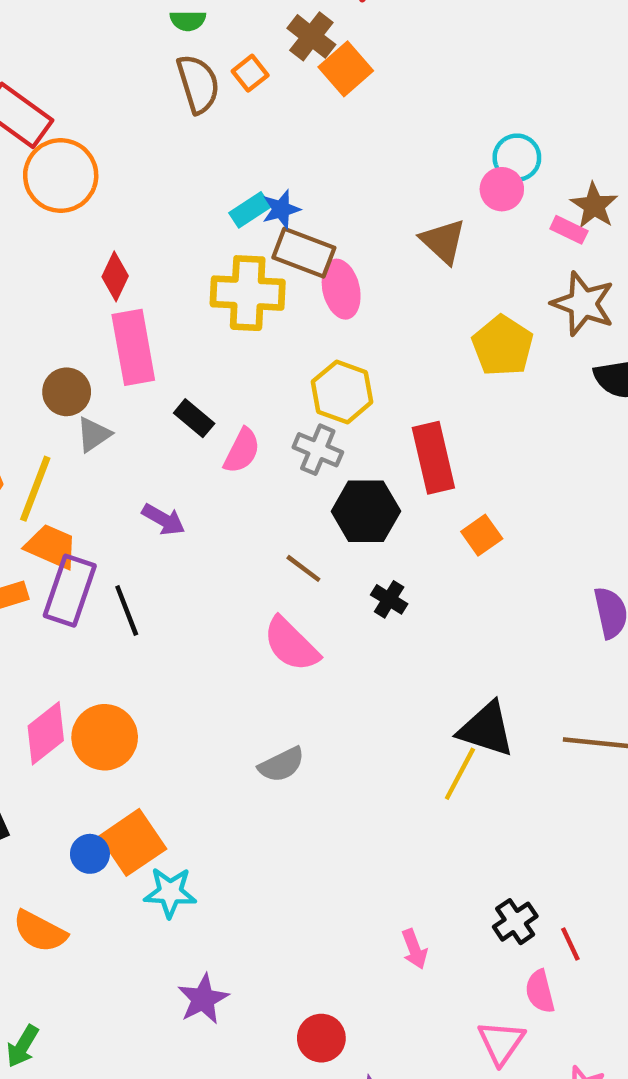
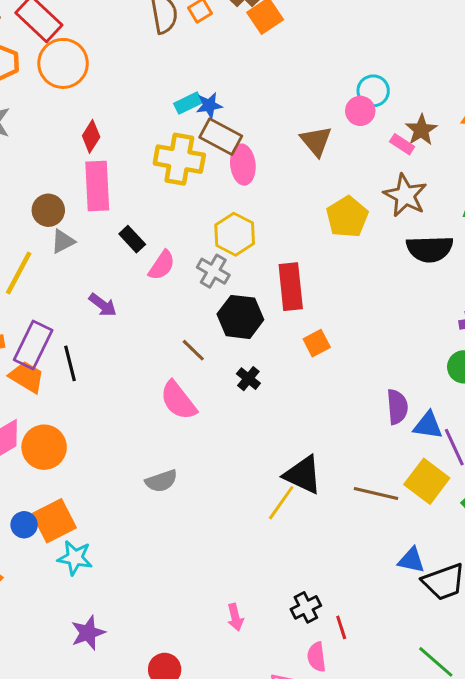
orange trapezoid: (51, 547) -> (27, 377), moved

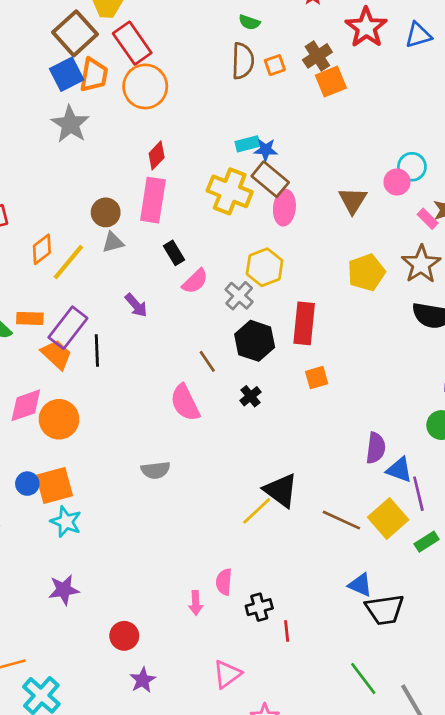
pink semicircle: (317, 657) -> (224, 582), moved

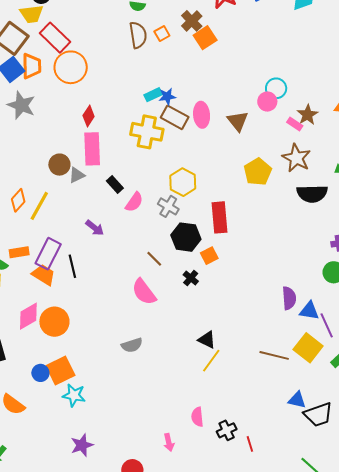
pink ellipse: (284, 208) -> (202, 115), moved
gray triangle: (113, 242) -> (77, 175), moved
orange square: (317, 378) -> (209, 256), moved
black triangle: (281, 490) -> (207, 340), moved, size x0.7
pink arrow: (196, 603) -> (169, 442), moved

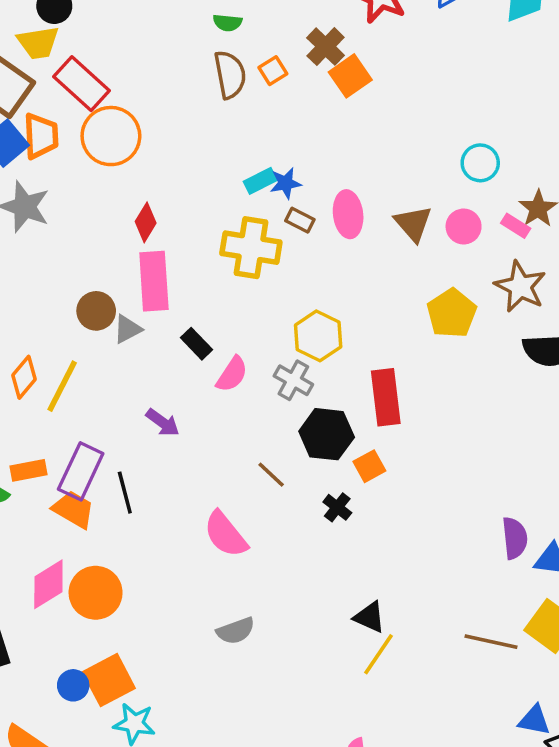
pink circle: (267, 102) -> (464, 227), moved
brown rectangle: (175, 117) -> (300, 220), size x0.6
pink semicircle: (144, 292) -> (226, 534), moved

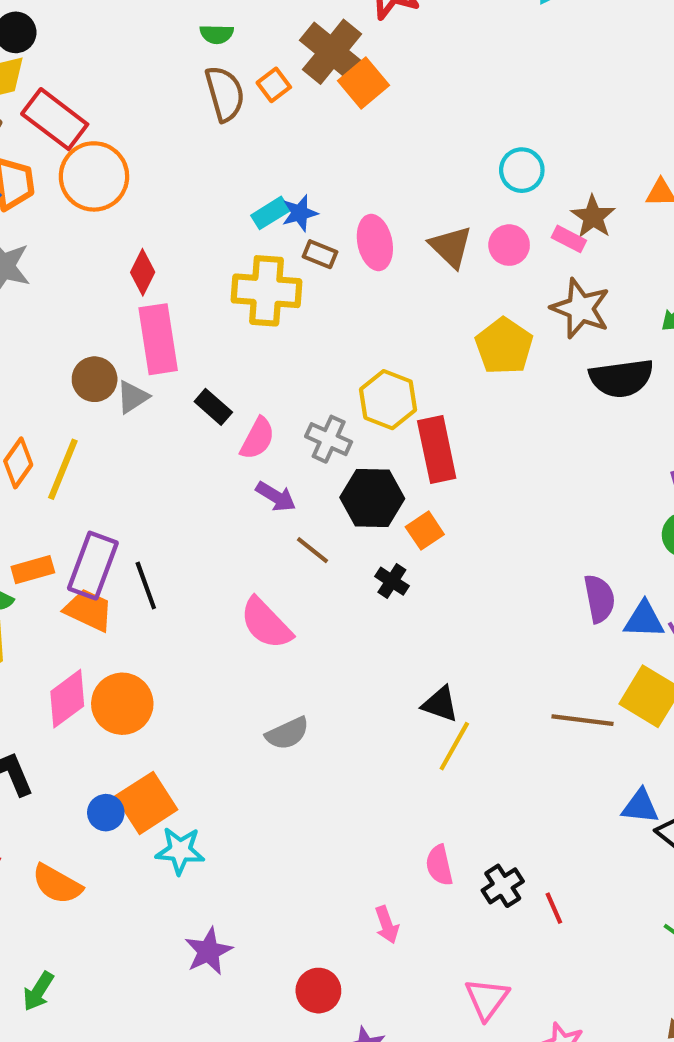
brown cross: (326, 47) -> (332, 52), size x1.4
yellow hexagon: (318, 336) -> (388, 400), moved
purple arrow: (163, 423) -> (276, 497), moved

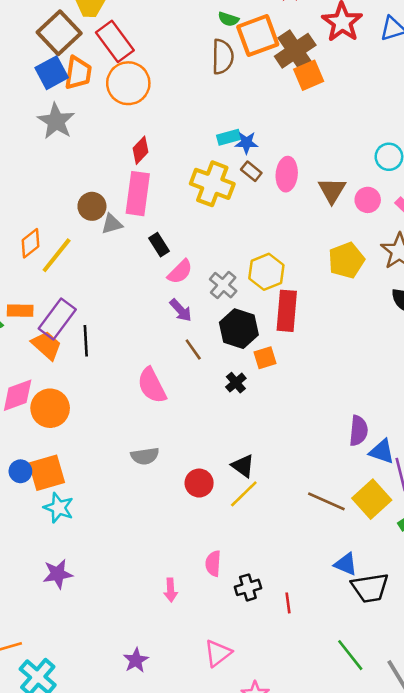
orange square: (274, 85) -> (258, 36), moved, size x2.0
red line: (554, 908) -> (288, 603), moved
red circle: (318, 991) -> (199, 483), moved

